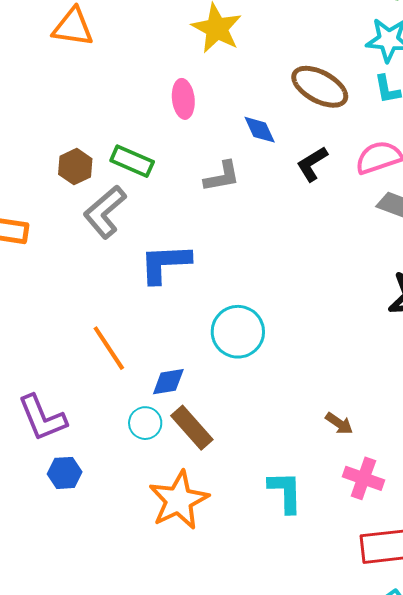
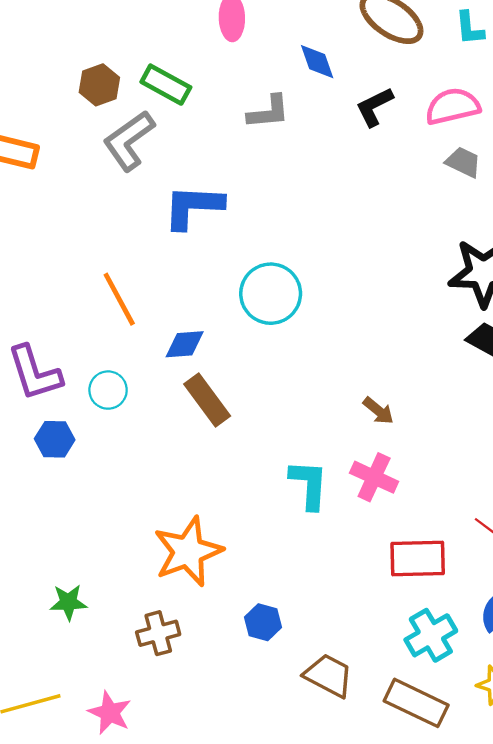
cyan circle: (145, 423) -> (108, 390), moved
pink cross: (363, 478) -> (374, 477), moved
orange star: (179, 500) -> (188, 552), moved

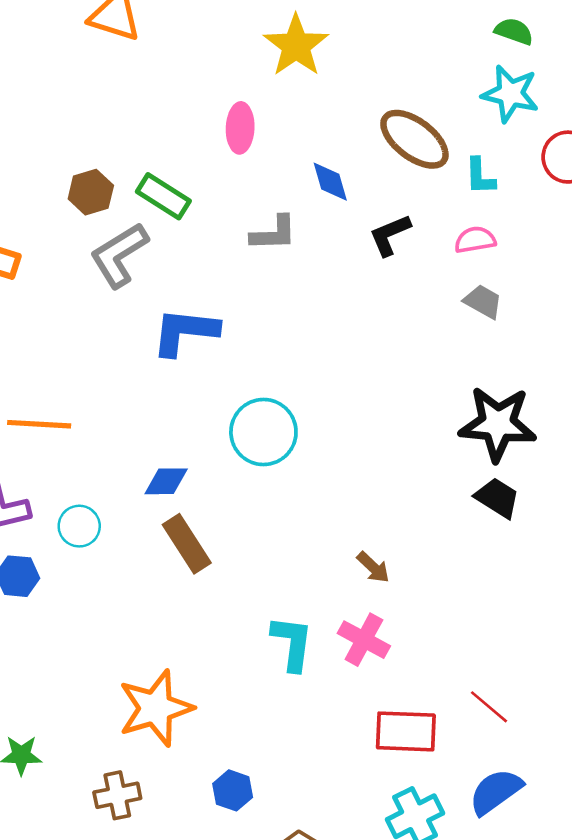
cyan L-shape: (470, 28) -> (480, 176), moved
pink semicircle: (453, 106) -> (475, 240), size x0.7
orange line: (119, 299) -> (39, 424), moved, turned -62

